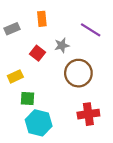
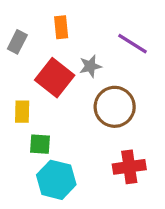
gray rectangle: (12, 29) -> (17, 42), turned -40
red square: (37, 53) -> (55, 78), size x1.6
yellow rectangle: (15, 76) -> (22, 112), turned -64

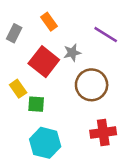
orange rectangle: (61, 27) -> (49, 22), turned -30
yellow rectangle: (22, 112) -> (18, 89), turned -36
green square: (40, 144) -> (36, 104), moved

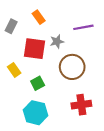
purple line: (106, 35) -> (83, 27), turned -42
red square: (44, 62) -> (35, 49), turned -30
green square: (36, 104) -> (38, 83), moved, turned -32

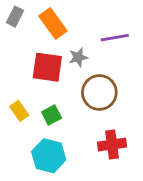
orange rectangle: (39, 17) -> (53, 24), size x1.5
gray rectangle: (11, 26) -> (15, 17), moved
yellow rectangle: (14, 70) -> (19, 111), moved

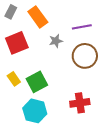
red square: (47, 67) -> (17, 43), moved, turned -30
brown circle: (99, 92) -> (85, 56), moved
green square: (52, 115) -> (37, 82), size x1.5

